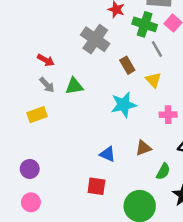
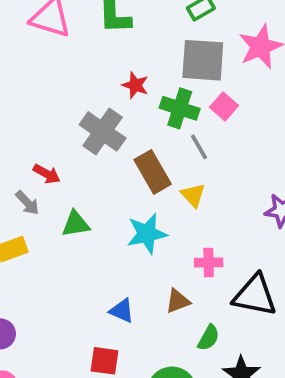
red arrow: (46, 60) -> (47, 174), moved
brown rectangle: (127, 65) -> (153, 172), size x1.5
green triangle: (74, 86) -> (76, 224), moved
pink cross: (168, 115) -> (209, 263), moved

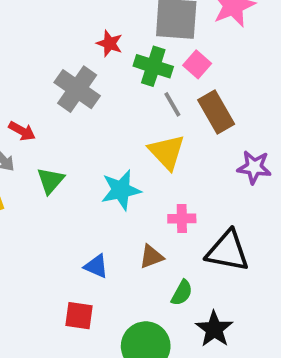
brown rectangle: (153, 172) -> (216, 112), moved
yellow triangle: (193, 195) -> (167, 152), size x1.5
green triangle: (76, 224) -> (50, 181), turned -40

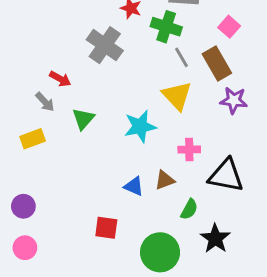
pink square: (197, 64) -> (229, 27), moved
purple star: (254, 167) -> (234, 100), moved
blue triangle: (96, 266) -> (134, 186), moved

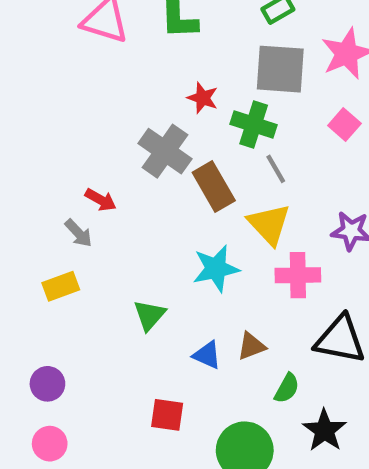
brown rectangle: (217, 63) -> (214, 187), moved
green triangle: (83, 119) -> (149, 315), moved
pink cross: (189, 149) -> (298, 275), moved, size x1.4

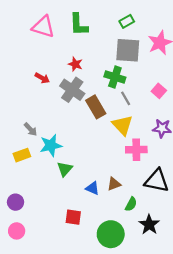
red star: (203, 98) -> (75, 64), moved
pink square: (344, 125) -> (159, 91), moved
red arrow: (101, 200) -> (42, 78), moved
cyan star: (216, 269) -> (51, 145), moved

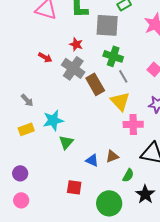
gray square: (128, 50) -> (107, 25), moved
gray arrow: (30, 129) -> (27, 100), moved

